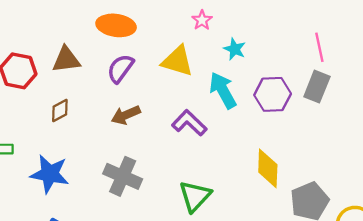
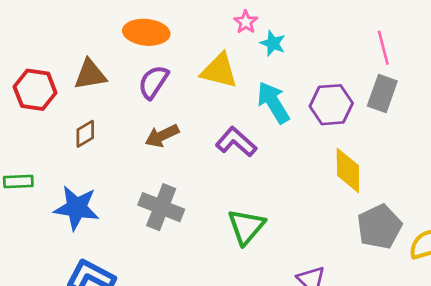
cyan star: (235, 49) -> (273, 43), moved
yellow diamond: (268, 168) -> (348, 170), moved

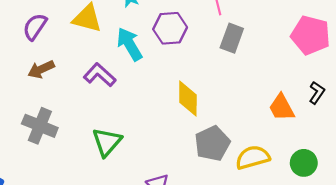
gray rectangle: (382, 93) -> (232, 38), moved
purple hexagon: (331, 105) -> (170, 28), moved

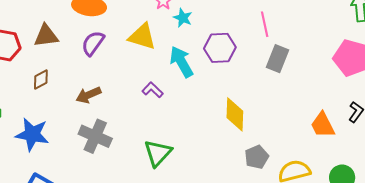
brown arrow: (41, 69) -> (88, 95), moved
purple L-shape: (100, 75) -> (153, 90), size x0.7
gray pentagon: (212, 143) -> (257, 157), size x0.7

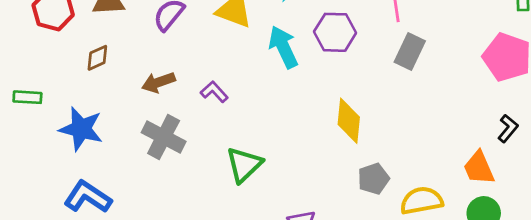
purple L-shape: (153, 90) -> (214, 92), moved
orange trapezoid: (323, 125) -> (479, 168), moved

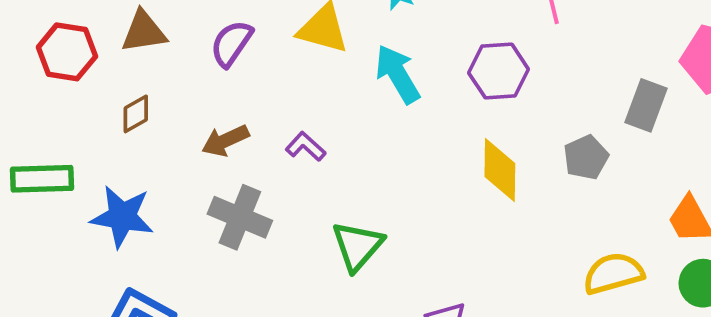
purple hexagon: (335, 32) -> (499, 71), moved
gray rectangle: (410, 51) -> (646, 105), moved
green rectangle: (27, 97) -> (42, 179), size x1.5
gray pentagon: (373, 179) -> (586, 157), moved

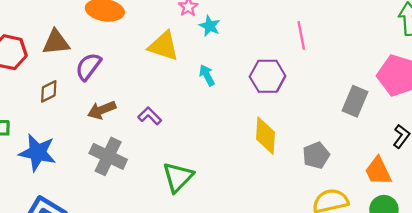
purple semicircle: (231, 43) -> (88, 67), moved
cyan arrow: (398, 74) -> (207, 75), size x0.6
gray pentagon: (586, 157) -> (316, 155), moved

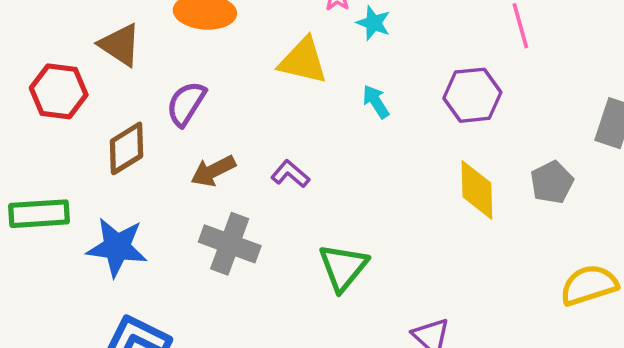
brown triangle: (56, 42) -> (120, 45), moved, turned 44
brown diamond: (49, 91) -> (127, 148), size x1.4
gray pentagon: (316, 155) -> (552, 182), moved

